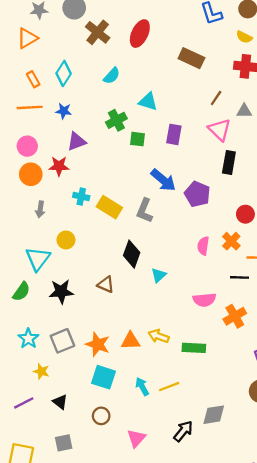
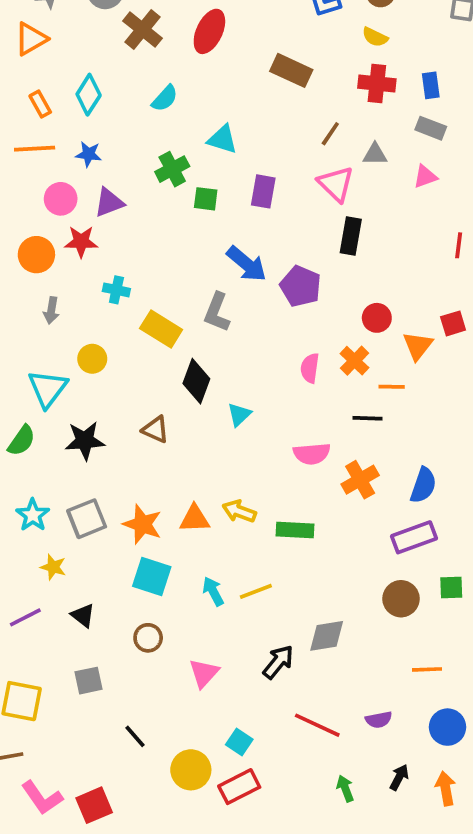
pink circle: (27, 146) -> (61, 199), moved
yellow rectangle: (109, 207) -> (161, 329), moved

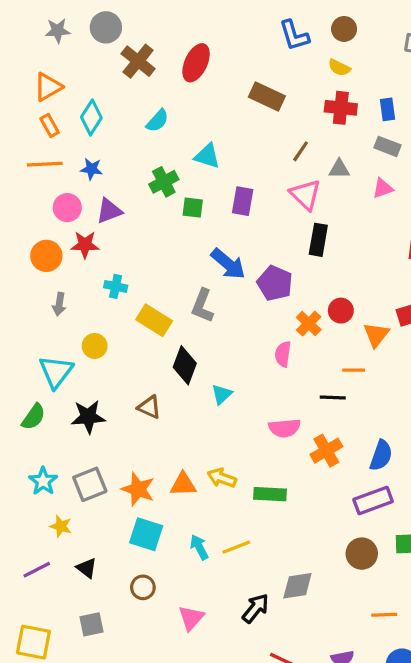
orange triangle: (31, 39) -> (48, 87), moved
orange cross: (354, 361) -> (309, 323), moved

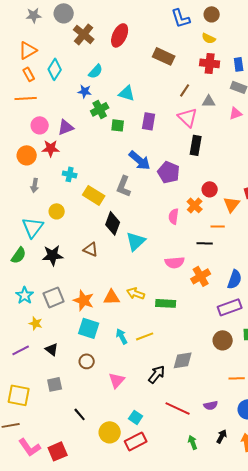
blue star: (91, 169) -> (85, 91), moved
orange cross: (309, 323) -> (195, 205), moved
cyan triangle: (222, 394) -> (136, 241), size x1.5

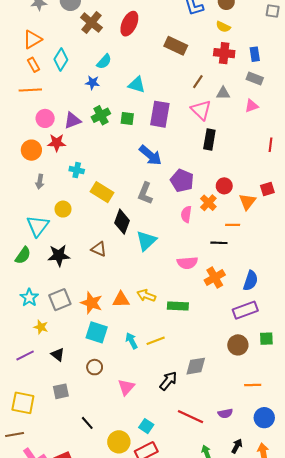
green cross: (100, 109) -> (101, 115), moved
purple rectangle: (149, 121) -> (160, 114), size x1.4
purple pentagon: (169, 172) -> (182, 181), moved
gray L-shape: (124, 186) -> (145, 193), moved

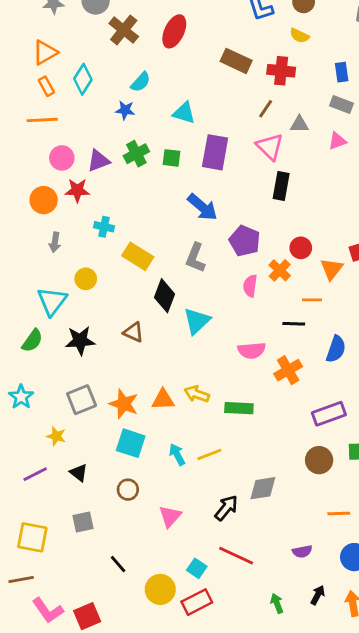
red cross: (224, 53) -> (281, 71), moved
blue semicircle: (251, 281) -> (336, 349), moved
cyan star: (29, 298) -> (21, 397), moved
red line: (190, 417) -> (236, 556), moved

